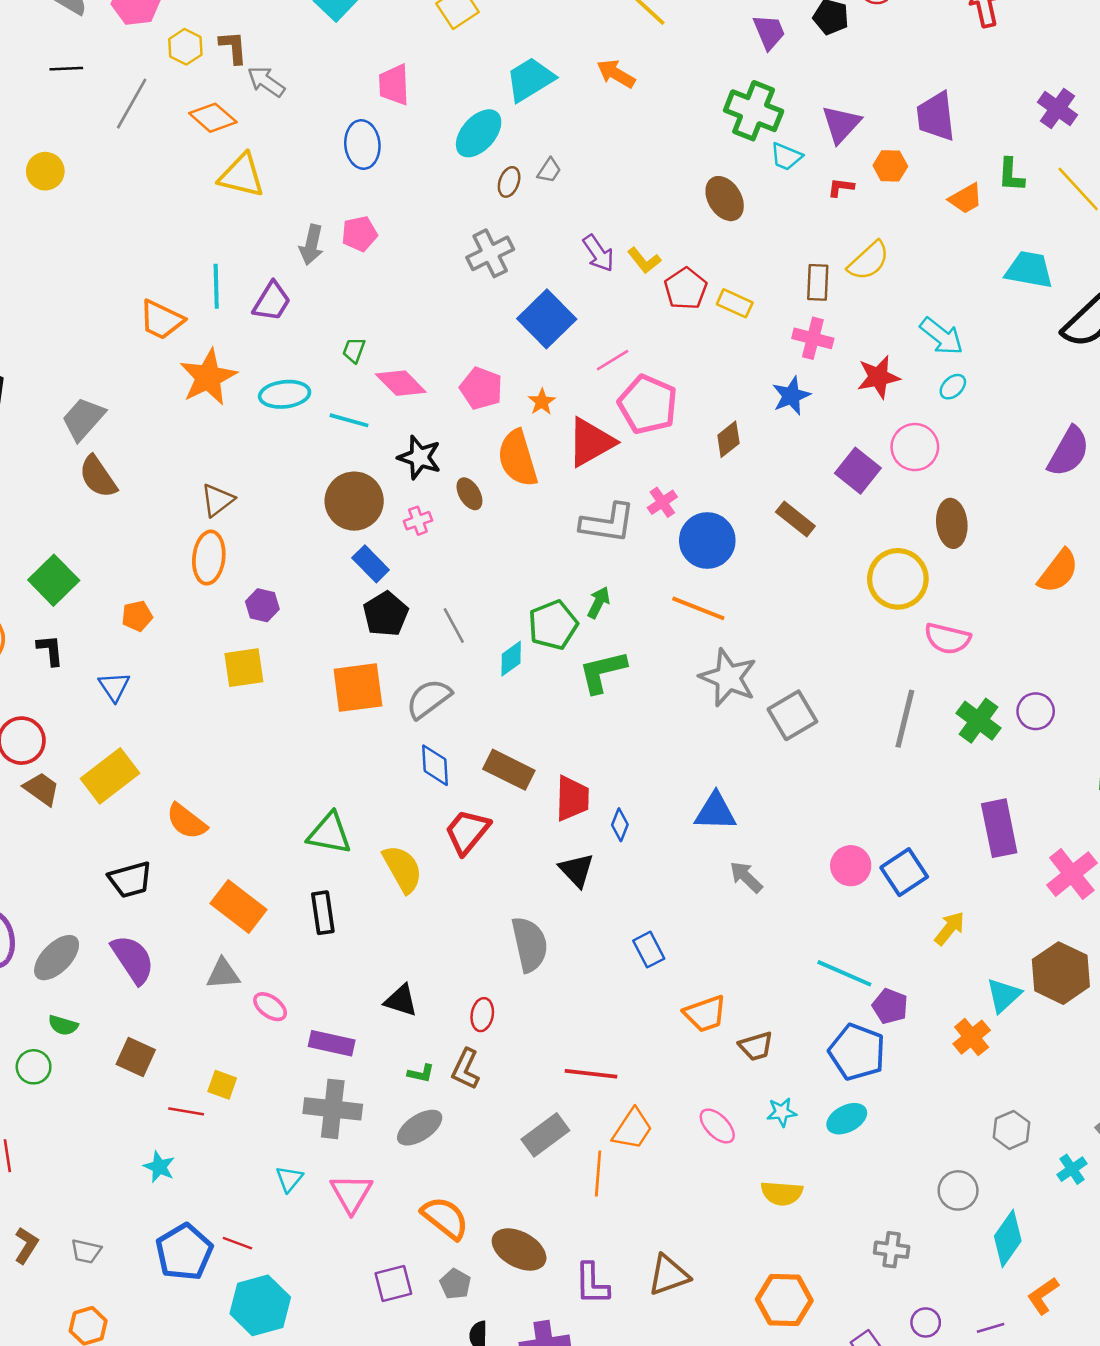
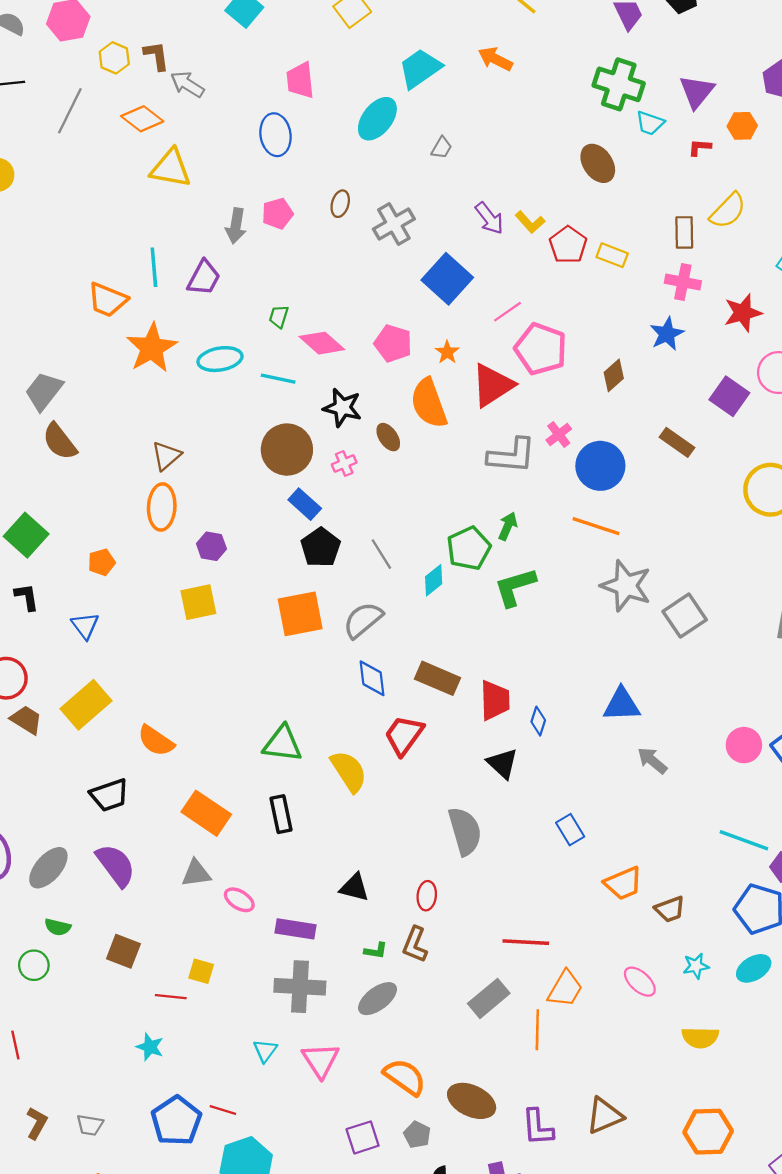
brown ellipse: (509, 182) -> (340, 204), moved

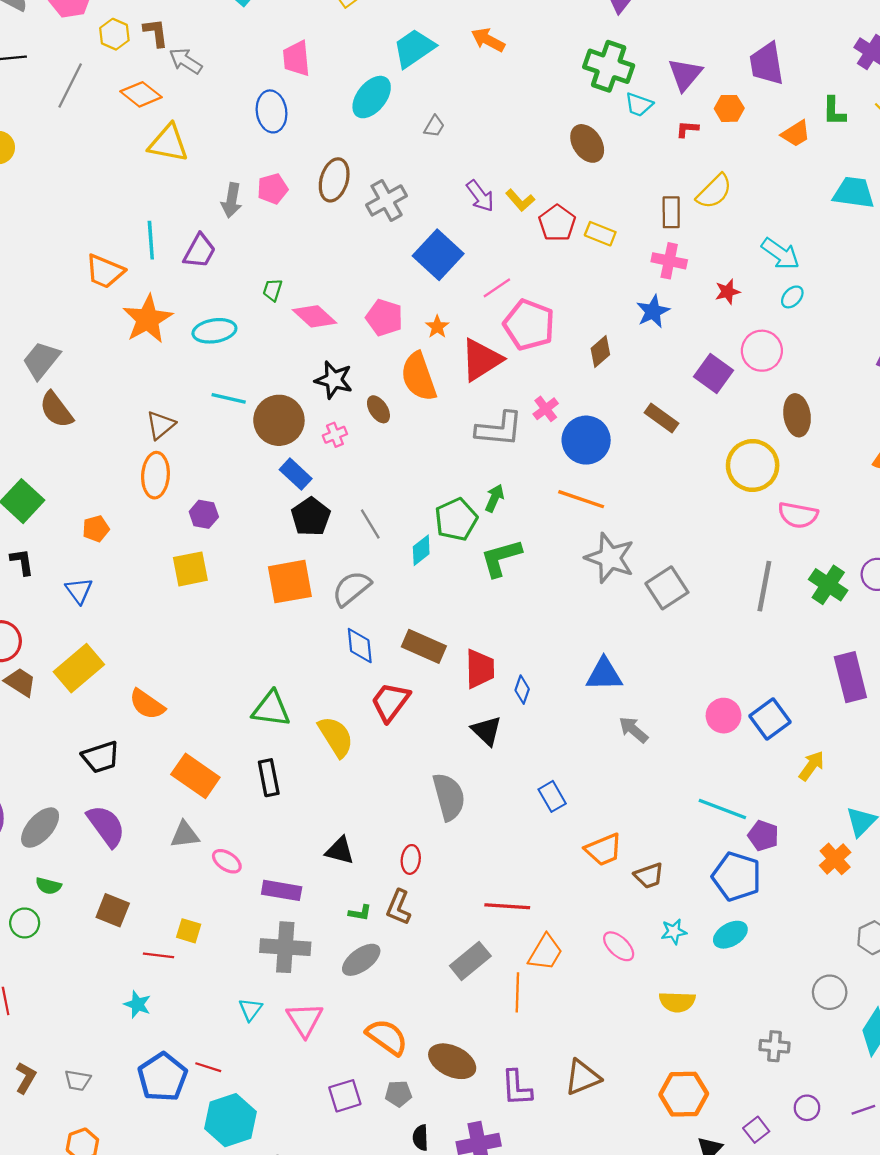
brown ellipse: (340, 204) -> (334, 180), size x1.6
red star: (743, 313) -> (728, 292), size x0.7
cyan line: (278, 379) -> (229, 398), moved
gray pentagon: (417, 1135) -> (398, 1094), turned -30

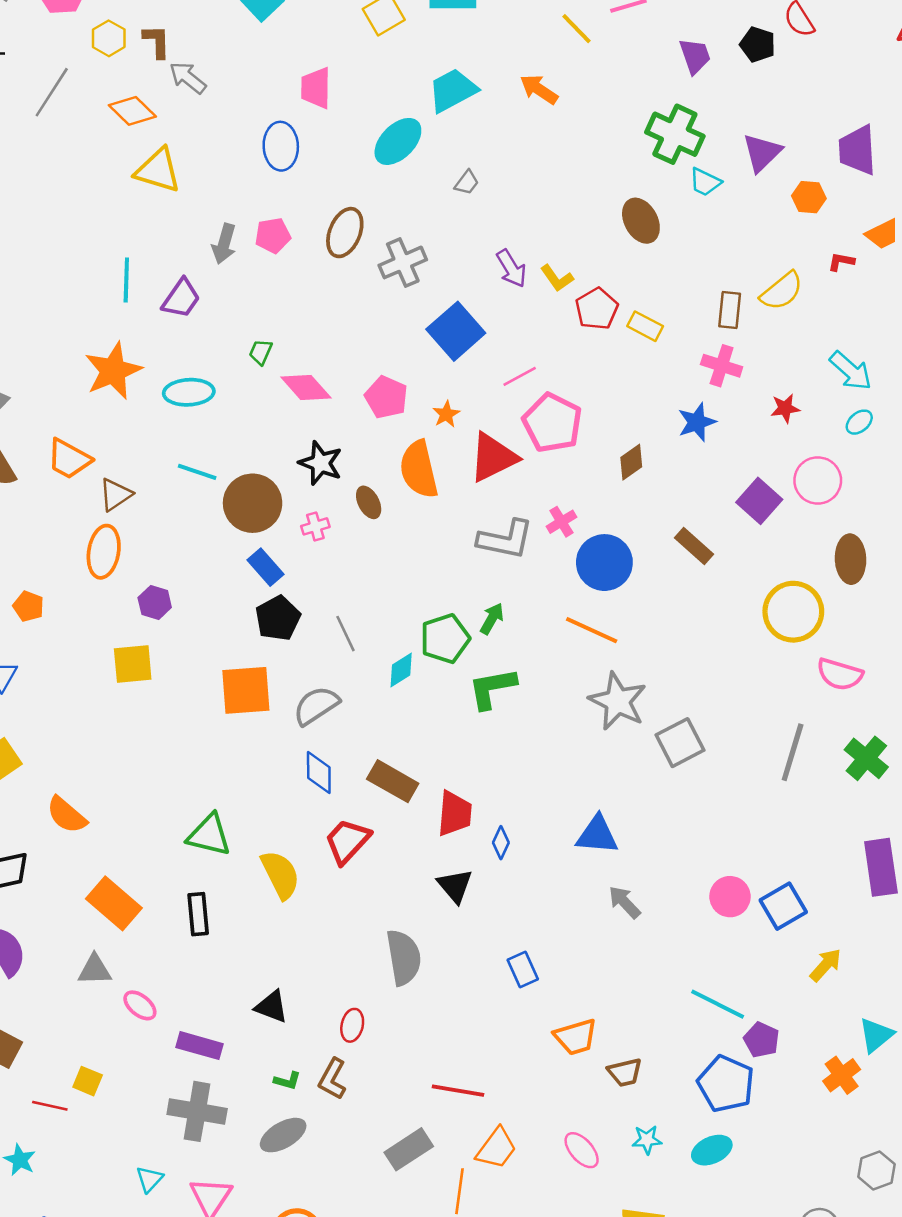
red L-shape: (687, 129) -> (841, 262), moved
orange trapezoid: (105, 271) -> (69, 459), moved
orange pentagon: (96, 529) -> (28, 606), turned 30

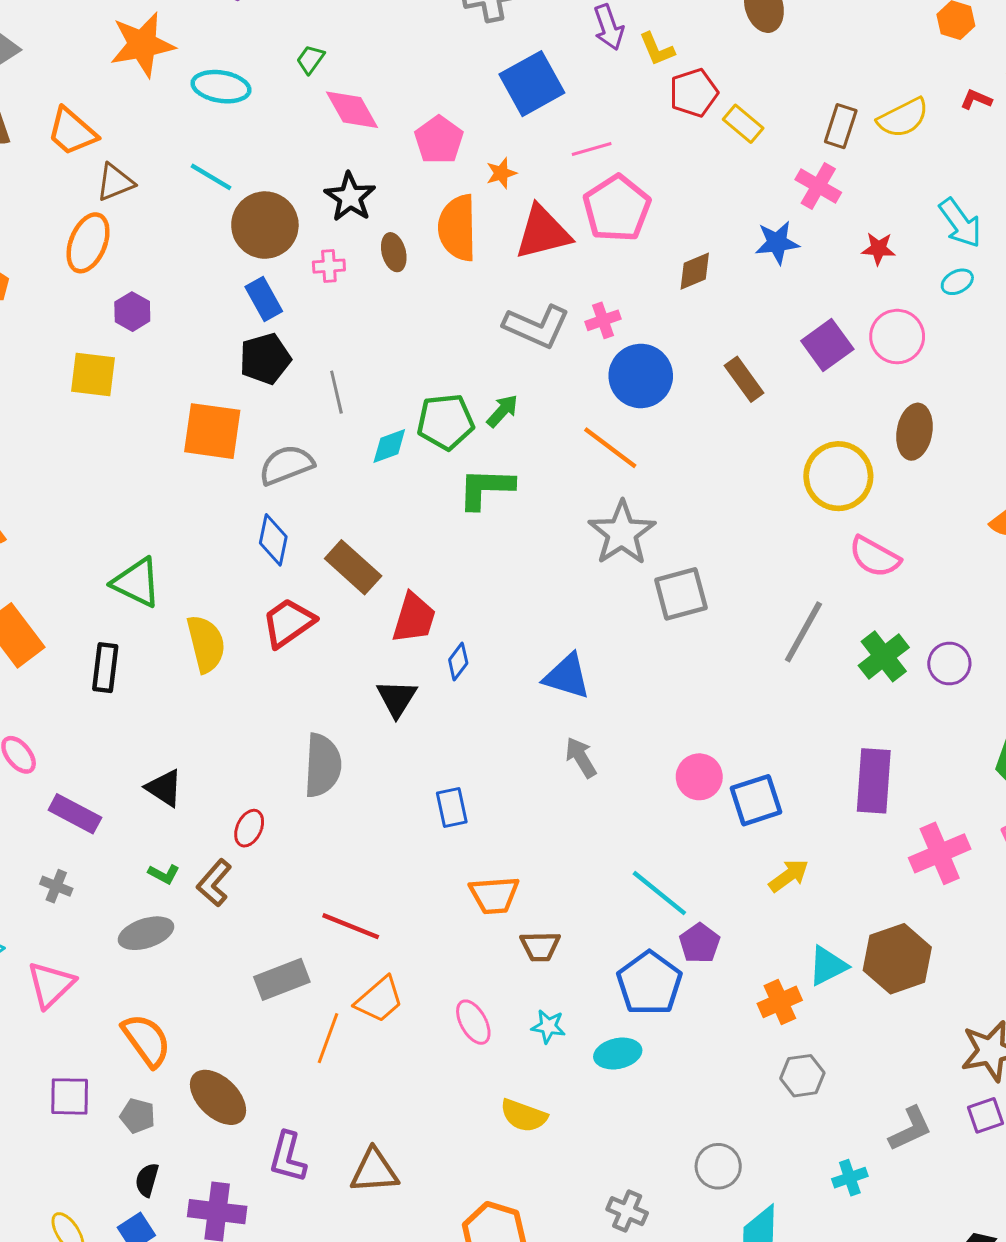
gray cross: (197, 1111) -> (56, 886), size x0.5
gray hexagon: (876, 1171) -> (802, 1076), moved

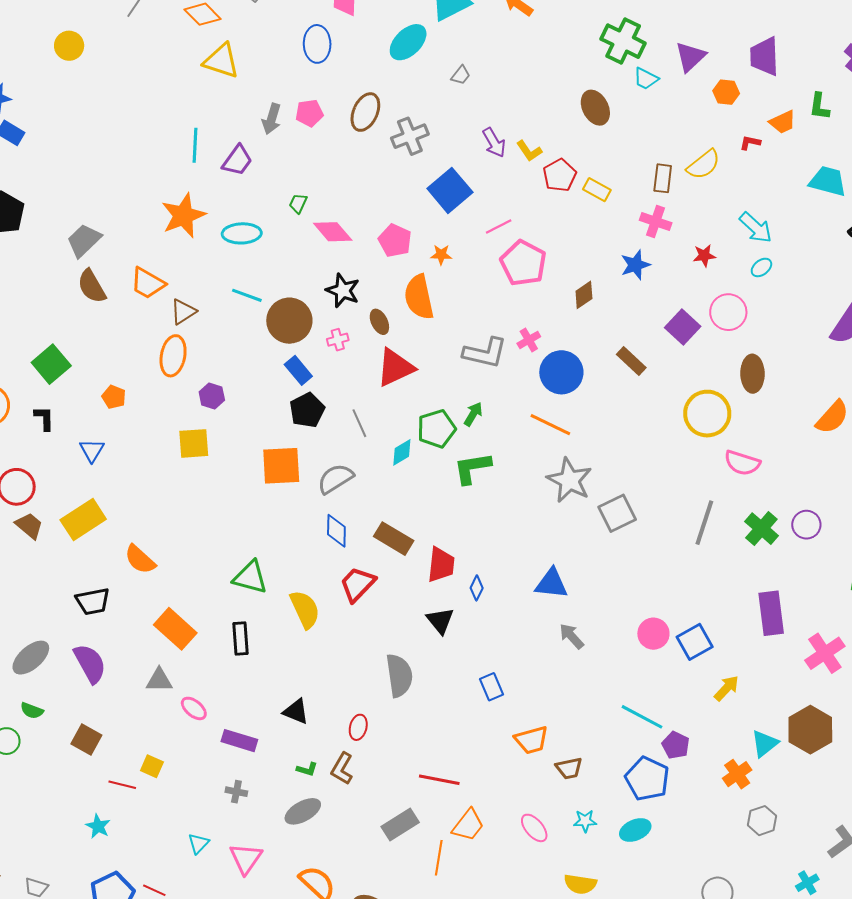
orange star: (501, 173) -> (441, 255), turned 30
red triangle: (543, 232) -> (395, 368), moved

